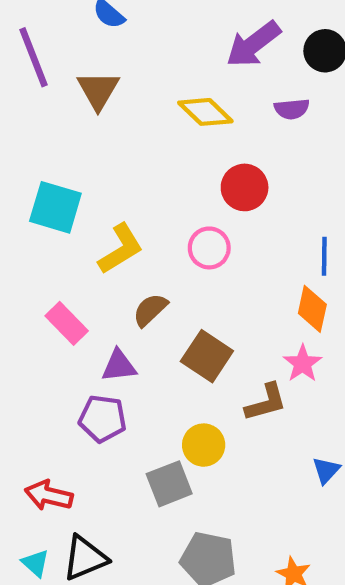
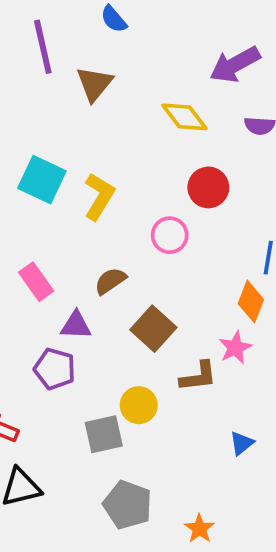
yellow L-shape: (121, 249) -> (99, 196), moved, turned -36

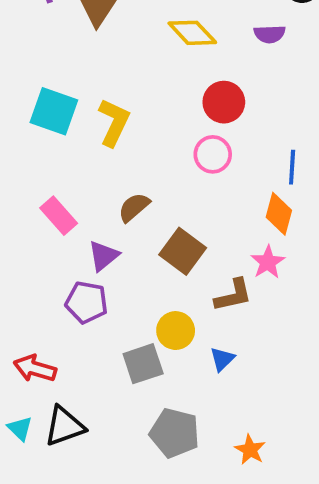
pink circle: (170, 235) -> (213, 154), moved
purple triangle: (76, 325) -> (103, 256), turned -36
blue triangle: (242, 443) -> (222, 359), moved

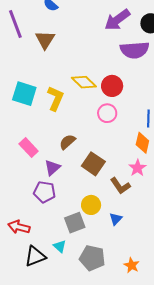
yellow diamond: (192, 33) -> (84, 82), moved
purple semicircle: (270, 34) -> (135, 50), size x1.8
brown L-shape: (233, 295) -> (120, 186), turned 70
cyan triangle: (20, 428) -> (60, 246), moved

